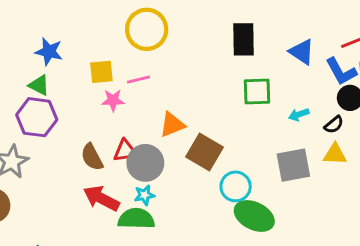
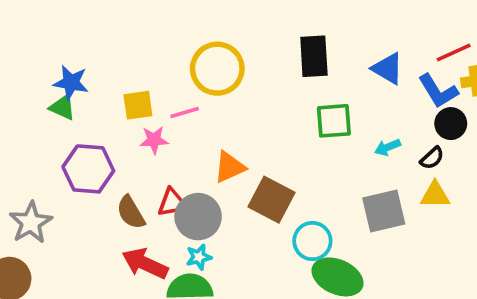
yellow circle: (147, 29) -> (217, 69), moved
green triangle: (39, 85) -> (63, 107), moved
purple hexagon: (37, 117) -> (88, 169), moved

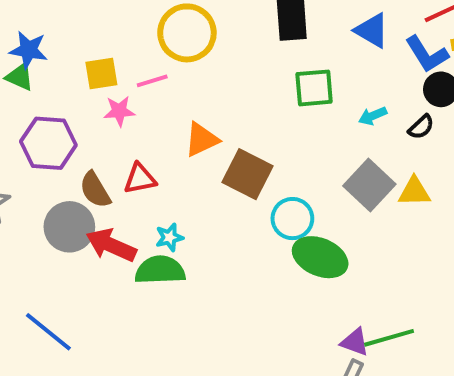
yellow triangle: (435, 195) -> (414, 192), moved
gray square: (384, 211) -> (369, 185), turned -33
gray circle: (198, 217) -> (69, 227), moved

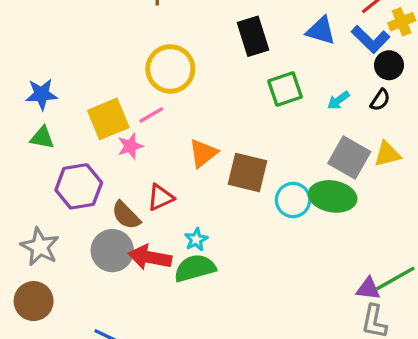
blue star: (28, 50) -> (42, 94), moved
yellow square: (101, 73) -> (108, 119), size x1.4
green ellipse: (320, 257) -> (333, 196), moved

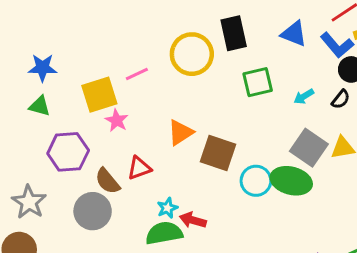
yellow circle: (170, 69) -> (192, 54), moved
pink line: (151, 115) -> (137, 74), moved
pink star: (130, 146) -> (117, 120), turned -30
red arrow: (150, 257) -> (193, 220), moved, size x0.7

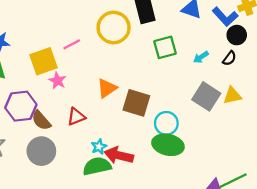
brown semicircle: (107, 181) -> (41, 120), moved
green ellipse: (291, 181) -> (168, 145), moved
red arrow: (193, 220) -> (119, 155), size x1.4

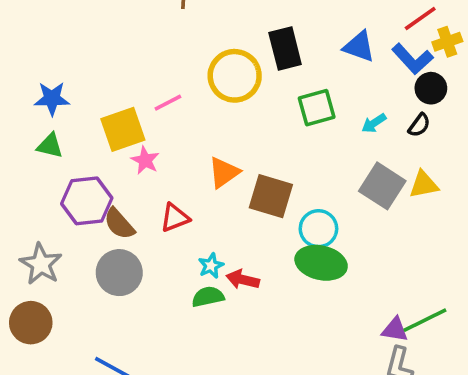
red arrow: (119, 155) -> (243, 280), size x0.7
green semicircle: (97, 166) -> (208, 297), size x0.7

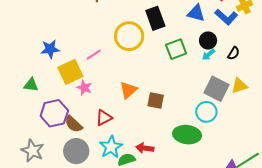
black circle: (431, 88) -> (208, 40), moved
blue star: (52, 99) -> (50, 49), moved
brown square: (271, 196) -> (156, 101), size x0.7
cyan circle: (318, 229) -> (206, 112), moved
cyan star: (211, 266) -> (111, 147), moved, size x1.6

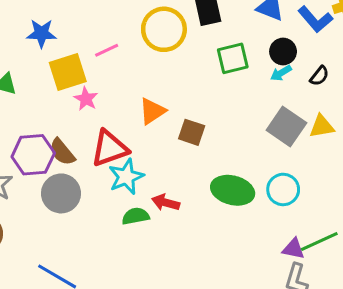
cyan circle: (206, 112) -> (283, 189), moved
purple hexagon: (54, 113) -> (33, 155), moved
red triangle: (104, 118) -> (110, 148), size x1.5
cyan star: (111, 147) -> (126, 177), moved

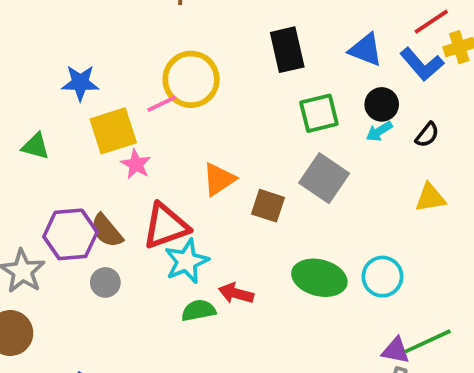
yellow circle: (164, 29) -> (191, 79), moved
gray square: (286, 126) -> (324, 178), moved
gray circle: (61, 193) -> (105, 282), size x0.6

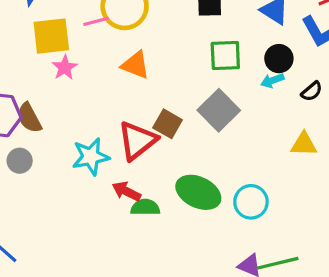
orange triangle: (219, 179) -> (135, 65), moved, turned 44
red triangle: (166, 226) -> (137, 141), moved, turned -30
green semicircle: (199, 310) -> (145, 207), moved

